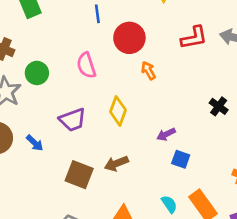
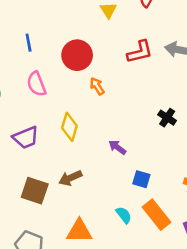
blue line: (97, 14) -> (29, 43), moved
purple arrow: (166, 134) -> (117, 147), turned 66
blue square: (181, 159) -> (141, 179), moved

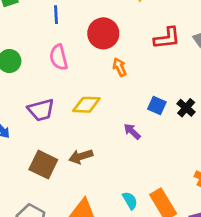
yellow diamond: (69, 127) -> (86, 105), turned 68
blue square: (141, 179) -> (157, 106), moved

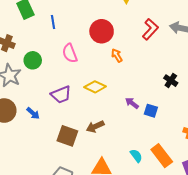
blue line: (56, 15) -> (53, 22), moved
red L-shape: (167, 38) -> (150, 29), turned -35
yellow diamond: (86, 105) -> (95, 87), turned 30
blue square: (157, 106) -> (151, 111), moved

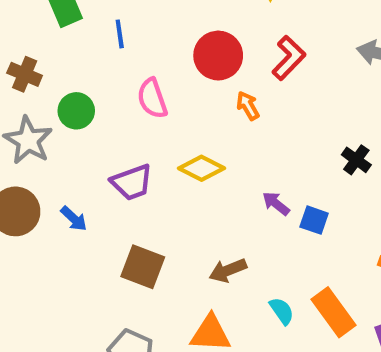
red L-shape: (150, 29) -> (289, 58), moved
brown arrow: (95, 126) -> (228, 270), moved

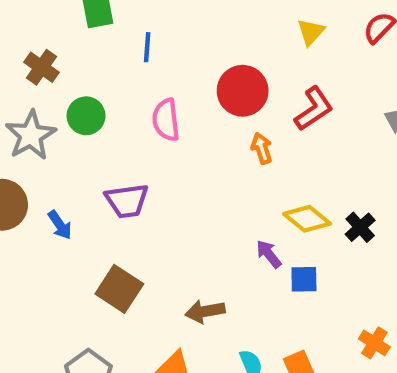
yellow diamond: (202, 168) -> (307, 219), moved
blue square: (314, 220) -> (304, 279), turned -32

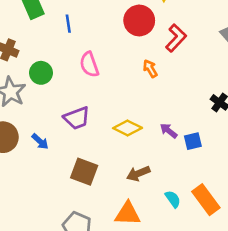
red circle: (243, 91) -> (139, 20), moved
yellow diamond: (307, 219) -> (128, 128), moved

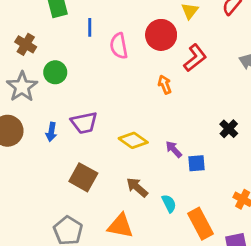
pink semicircle: (89, 65) -> (119, 46), moved
blue arrow: (40, 141) -> (51, 132), moved, turned 48
brown arrow: (138, 174) -> (137, 187), turned 55
cyan semicircle: (173, 199) -> (169, 203), moved

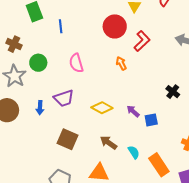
pink semicircle: (119, 46) -> (76, 63), moved

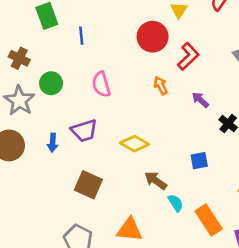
purple arrow: (133, 111) -> (200, 100), moved
brown arrow: (109, 143) -> (156, 181), moved

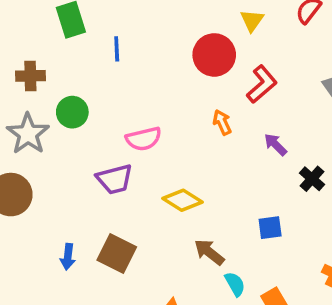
brown cross: (19, 58) -> (30, 76), turned -30
pink semicircle: (101, 84) -> (144, 139), moved, turned -90
blue arrow: (53, 143) -> (68, 257), moved

